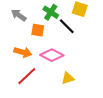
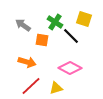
pink diamond: (52, 55) -> (70, 68), moved
yellow triangle: (68, 78) -> (56, 88), moved

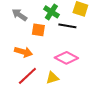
black line: (71, 36) -> (67, 26), turned -36

